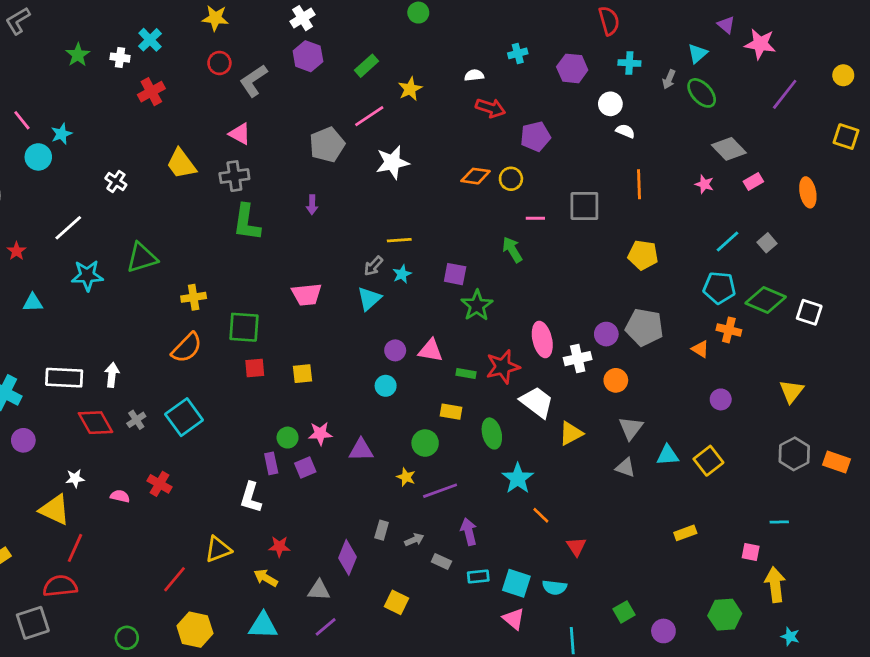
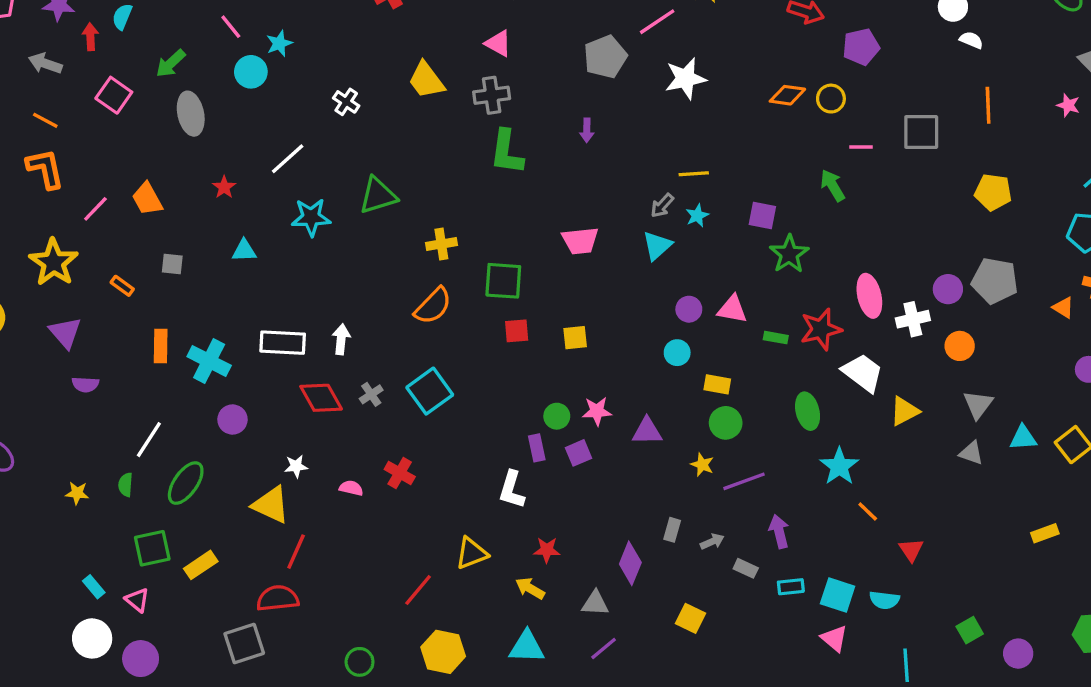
yellow rectangle: (451, 412) -> (717, 384), moved

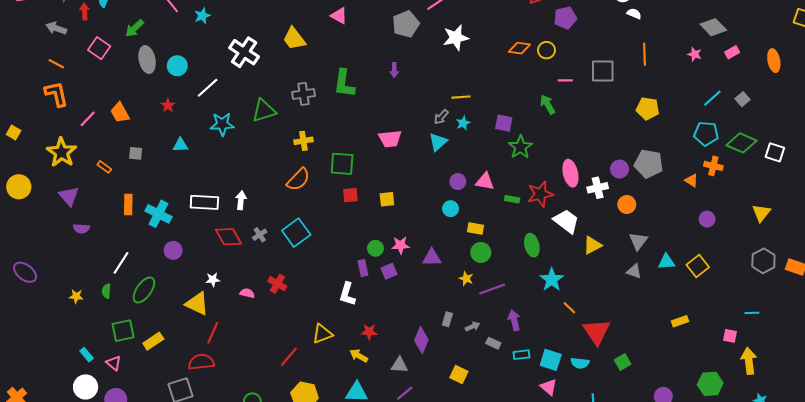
cyan circle: (251, 72) -> (177, 66), moved
gray cross: (492, 95) -> (303, 94), moved
white cross: (346, 102) -> (244, 52), size x1.8
red triangle: (911, 550) -> (597, 332), size x1.8
green square: (970, 630) -> (623, 362), moved

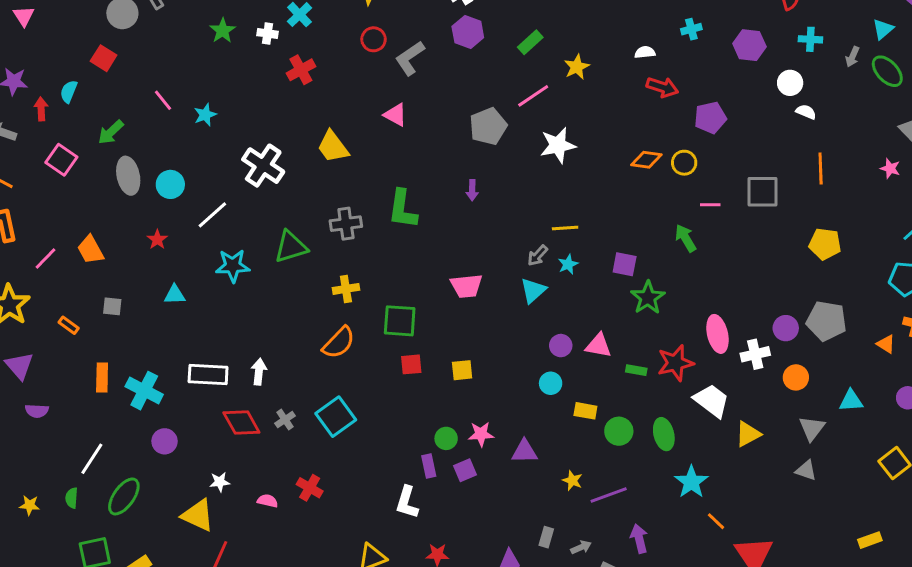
green circle: (481, 252) -> (619, 431), moved
cyan triangle: (666, 262) -> (851, 401), moved

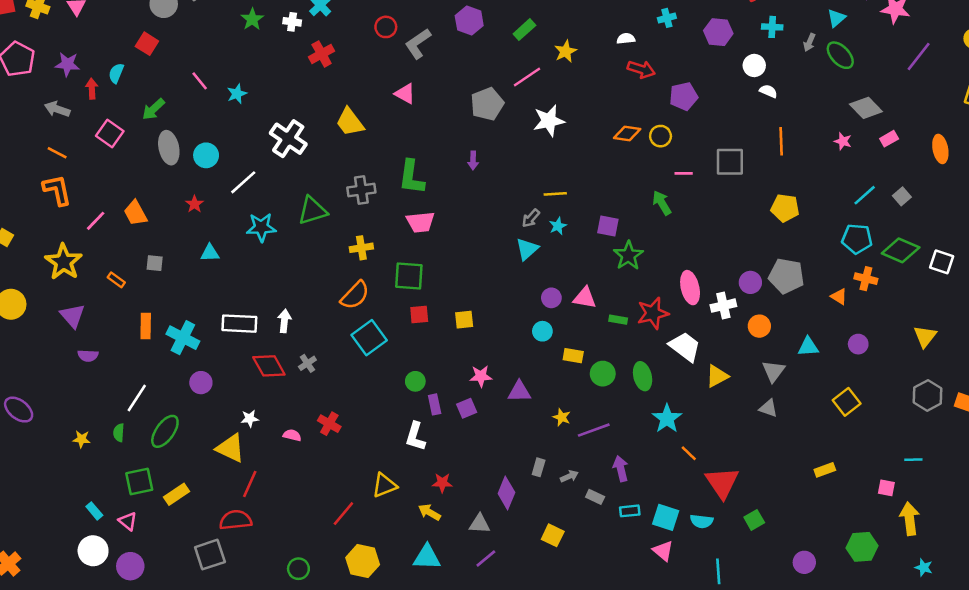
pink trapezoid: (466, 286) -> (420, 222), moved
cyan square: (336, 417) -> (369, 338), moved
green circle: (446, 438) -> (415, 381), moved

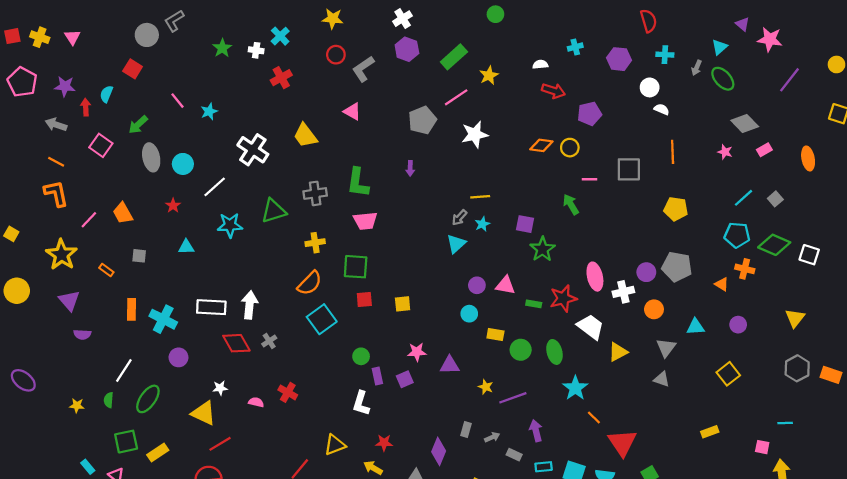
green rectangle: (524, 30) -> (454, 57), size x1.4
white arrow: (284, 321) -> (250, 305), size x1.4
red line: (250, 484) -> (220, 444), turned 35

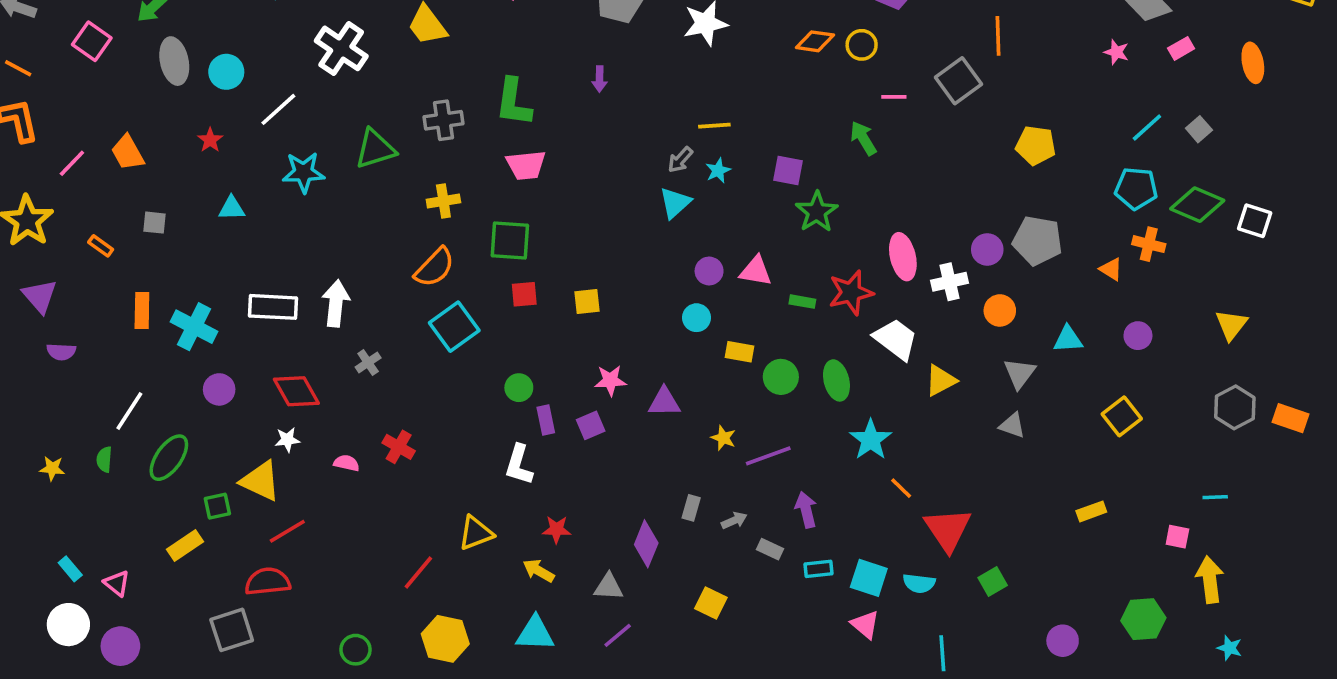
orange line: (673, 152) -> (998, 36), moved
gray square: (629, 169) -> (959, 81), turned -36
red diamond: (236, 343) -> (296, 391), moved
green square: (126, 442) -> (217, 506), moved, size x0.7

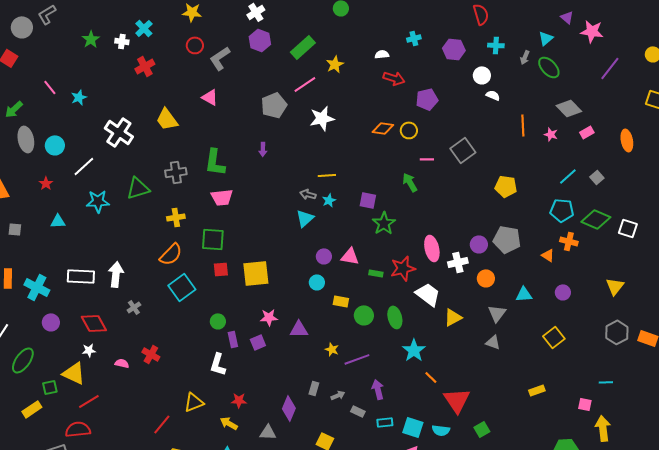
orange line: (998, 36) -> (523, 125), moved
gray arrow: (680, 160) -> (308, 194), turned 63
yellow square: (587, 302) -> (256, 273), size x1.8

